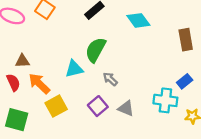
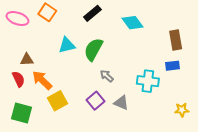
cyan triangle: (74, 69) -> (67, 45), moved
blue rectangle: (185, 81) -> (173, 66), moved, turned 32
cyan cross: (165, 100) -> (148, 81), moved

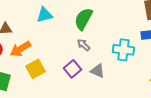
green semicircle: (93, 49) -> (83, 19), moved
orange arrow: (42, 80) -> (20, 49), turned -75

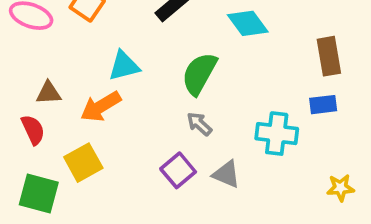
orange arrow: (20, 49) -> (101, 107), moved
yellow square: (35, 69) -> (83, 163), moved

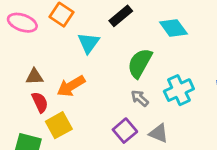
cyan triangle: (124, 66) -> (88, 43), moved, turned -40
red semicircle: (33, 130) -> (40, 102), moved
cyan cross: (277, 134) -> (179, 90), moved, turned -32

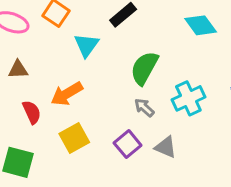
cyan diamond: (173, 28) -> (201, 25), moved
brown triangle: (34, 77) -> (18, 69), moved
yellow square: (59, 125) -> (74, 138), moved

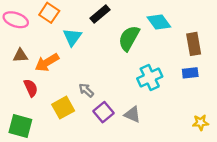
green semicircle: (144, 68) -> (129, 38), moved
orange arrow: (67, 94) -> (47, 62), moved
gray arrow: (144, 108) -> (86, 90), moved

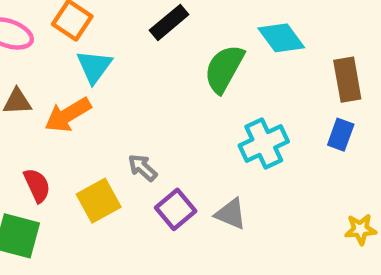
cyan triangle: (72, 37) -> (94, 66), moved
blue rectangle: (190, 73) -> (341, 135), turned -63
red semicircle: (31, 88) -> (37, 185), moved

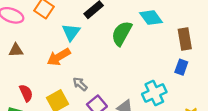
cyan triangle: (94, 66) -> (71, 32), moved
orange arrow: (68, 115) -> (59, 57), moved
cyan cross: (264, 143) -> (154, 93), moved

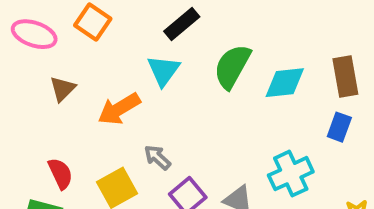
cyan diamond: (151, 18) -> (285, 83), moved, turned -60
cyan triangle: (71, 32) -> (163, 71), moved
brown triangle: (16, 50) -> (62, 89), moved, turned -42

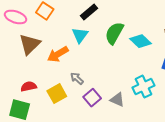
cyan diamond: (285, 83) -> (140, 41), turned 50
brown triangle: (62, 89) -> (30, 44), size x1.6
red semicircle: (60, 174) -> (29, 87), turned -77

